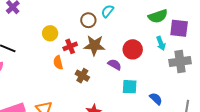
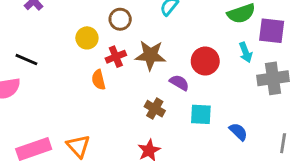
brown circle: (88, 20) -> (120, 19), moved
brown cross: (82, 76) -> (155, 109), moved

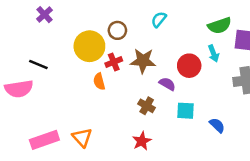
yellow circle: (87, 38) -> (89, 46), size x1.6
cyan arrow: (246, 52) -> (213, 54), moved

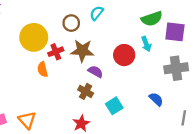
brown circle: (117, 30) -> (71, 23), moved
purple semicircle: (167, 84) -> (96, 72), moved
cyan square: (186, 111) -> (114, 106), moved, turned -35
blue semicircle: (217, 125) -> (156, 99), moved

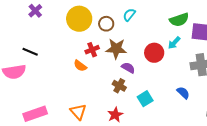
yellow circle: (34, 37) -> (79, 19), moved
cyan arrow: (146, 44) -> (174, 43), turned 64
orange semicircle: (43, 69) -> (80, 66), turned -40
orange triangle: (27, 120) -> (78, 112), moved

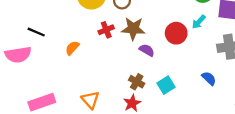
orange semicircle: (80, 66) -> (72, 48), moved, turned 96
brown cross: (119, 86) -> (137, 82), moved

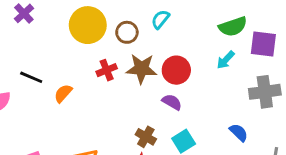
black line: (36, 32) -> (31, 77), moved
red circle: (176, 33) -> (176, 70), moved
purple semicircle: (147, 50) -> (172, 102), moved

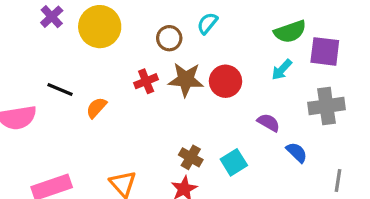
yellow circle: (88, 25) -> (100, 27), moved
purple semicircle: (172, 102) -> (269, 123), moved

